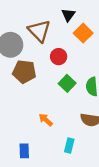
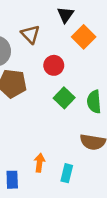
brown triangle: (39, 31) -> (30, 34), size x0.7
orange arrow: (46, 120) -> (39, 163), moved, turned 56

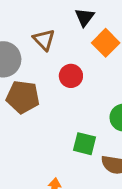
green square: (64, 98) -> (84, 144), moved, turned -30

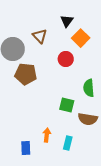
red circle: (71, 76) -> (66, 59), moved

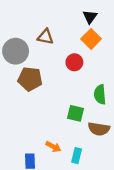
black triangle: (67, 21) -> (90, 17), moved
brown triangle: (40, 36) -> (46, 37), turned -35
orange arrow: (47, 135) -> (53, 147), turned 112

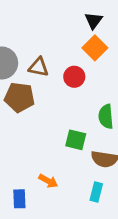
brown triangle: (46, 37) -> (39, 67), moved
cyan rectangle: (77, 156) -> (96, 192), moved

